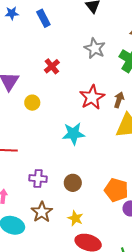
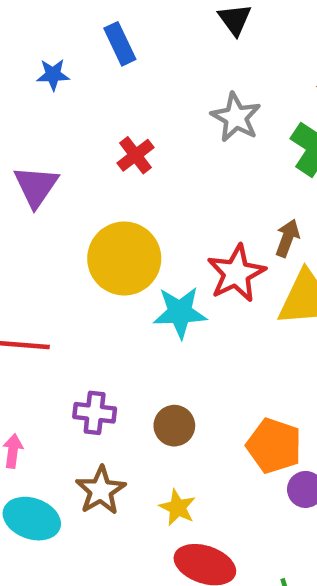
blue star: (12, 13) -> (53, 75), moved
red star: (92, 97) -> (236, 273), moved
yellow circle: (32, 103) -> (124, 258), moved, size x2.0

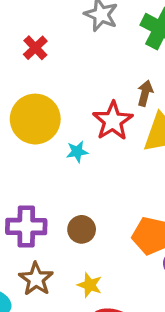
cyan star: (180, 312) -> (77, 152), size x0.6
purple cross: (95, 413) -> (26, 226), size x1.4

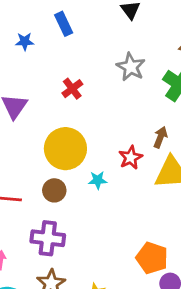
red star: (113, 121) -> (131, 158), size x0.7
brown circle: (82, 229) -> (54, 190), moved

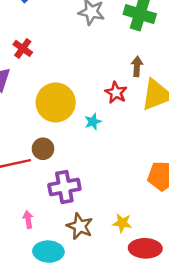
red cross: (72, 89) -> (23, 48), moved
brown circle: (54, 190) -> (43, 149), moved

